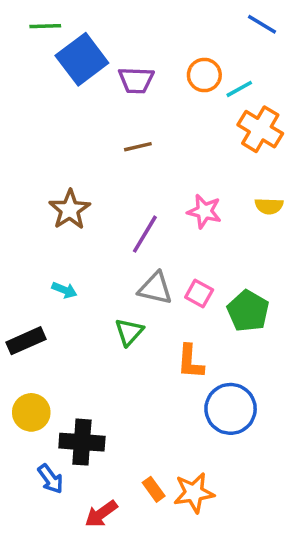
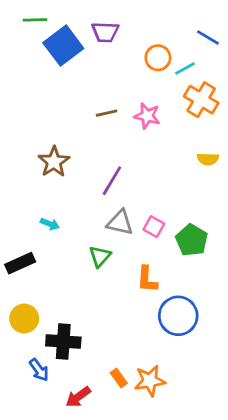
blue line: (262, 24) -> (208, 37), moved
purple trapezoid: (136, 80) -> (105, 32), moved
pink star: (204, 211) -> (147, 116), moved

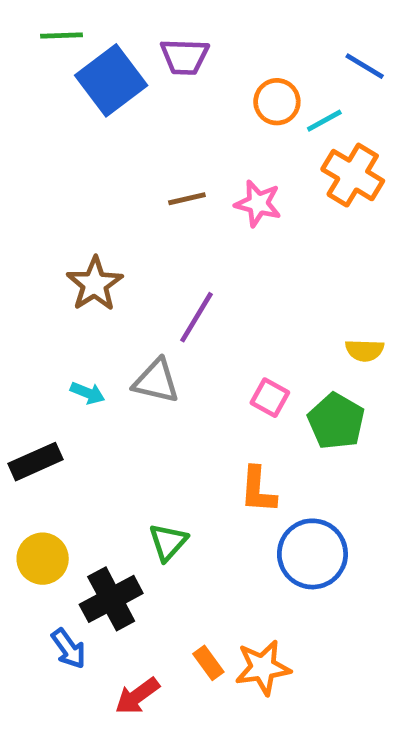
yellow semicircle: (208, 159) -> (365, 350), moved
gray triangle: (120, 223) -> (156, 381), moved
green triangle: (100, 256) -> (168, 542), moved
black cross: (63, 341) -> (111, 599), turned -32

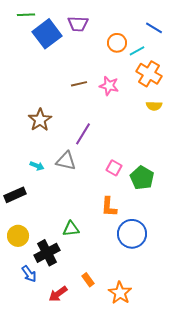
yellow semicircle: (365, 350) -> (154, 106), moved
green triangle: (168, 542) -> (71, 229), turned 42
orange star: (263, 668) -> (120, 293), moved, turned -30

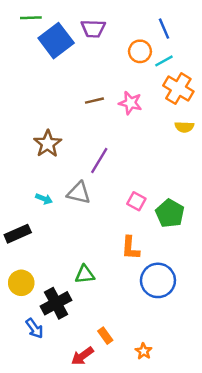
blue line: (154, 28) -> (164, 29), moved, turned 36
orange star: (120, 293) -> (144, 351), size x0.6
red arrow: (58, 294) -> (82, 356), moved

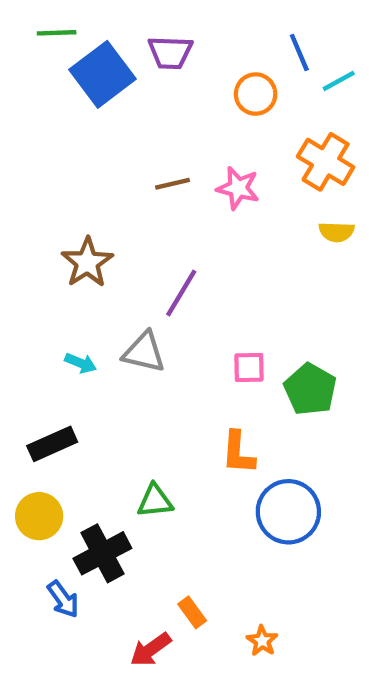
cyan line: (164, 61) -> (339, 81), moved
pink square: (136, 201) -> (249, 367), turned -30
black rectangle: (18, 234) -> (52, 444), moved

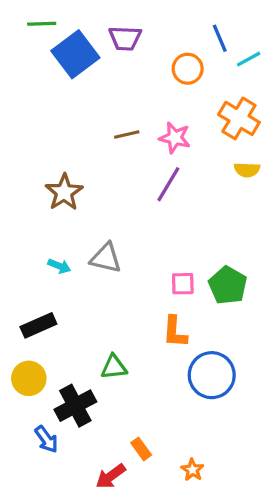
purple line: (181, 293) -> (168, 184), moved
pink square: (249, 367) -> (183, 284), moved

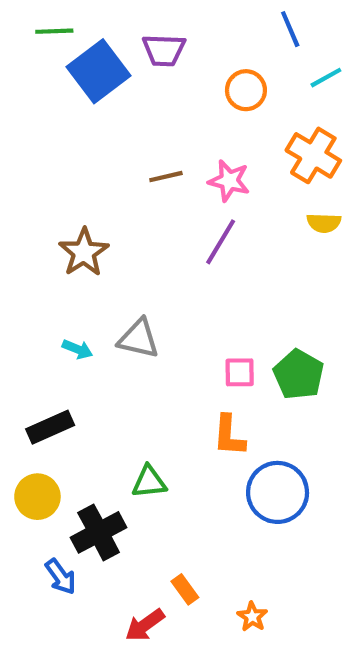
blue line: (220, 38) -> (290, 29), moved

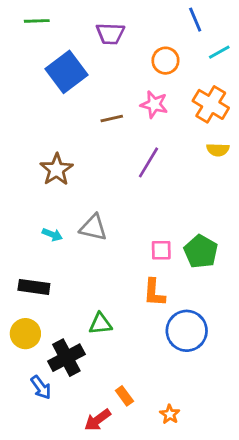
blue square: (99, 71) -> (66, 72), moved
pink star: (229, 181) -> (154, 104), moved
black rectangle: (50, 427) -> (34, 287), turned 32

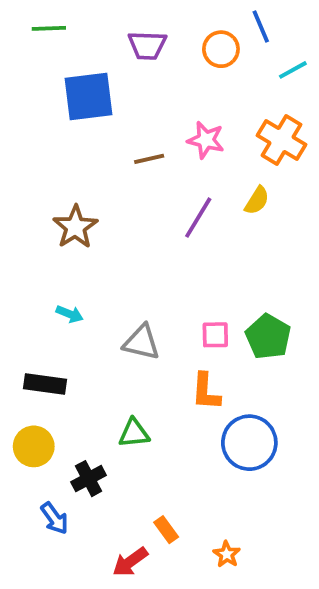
orange circle: (165, 61) -> (221, 49), moved
blue square: (66, 72) -> (89, 96), turned 30
yellow semicircle: (218, 150) -> (257, 201), moved, turned -60
gray triangle: (93, 228) -> (142, 342), moved
black cross: (66, 358) -> (89, 479), size x0.7

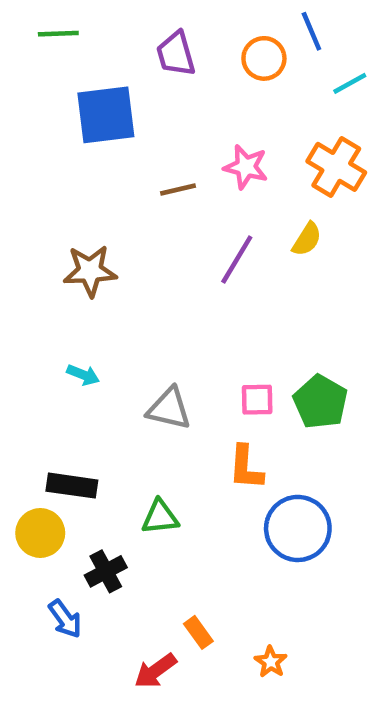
purple trapezoid: (147, 45) -> (176, 54), turned 72
brown star: (75, 227) -> (90, 271), turned 30
black rectangle: (45, 384) -> (72, 486), moved

